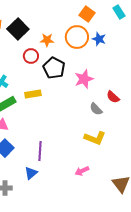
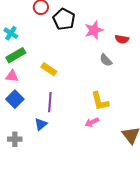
yellow rectangle: (33, 94) -> (49, 69), moved, turned 42
red semicircle: (113, 97) -> (122, 39), moved, turned -32
yellow L-shape: (95, 138) -> (100, 101), moved, turned 55

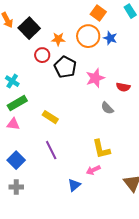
blue square: (15, 99) -> (16, 160), moved
purple line: (50, 102) -> (51, 150), turned -30
blue triangle: (41, 124) -> (74, 185), moved

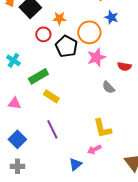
orange circle: (88, 36) -> (89, 32), moved
green rectangle: (17, 103) -> (38, 76), moved

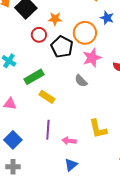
gray semicircle: (108, 87) -> (81, 81), moved
purple line: (52, 129) -> (48, 130), turned 30
pink arrow: (94, 149) -> (69, 141), moved, turned 32

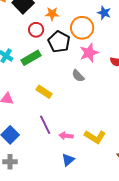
green rectangle: (34, 77) -> (31, 58), moved
yellow L-shape: (98, 129) -> (95, 137), moved, turned -45
purple line: (48, 130) -> (45, 125), turned -30

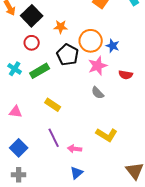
blue star: (104, 13) -> (113, 46), moved
red circle: (36, 30) -> (32, 43), moved
gray semicircle: (78, 76) -> (98, 93), moved
yellow L-shape: (95, 137) -> (107, 135), moved

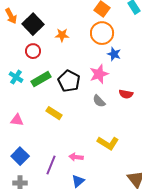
orange circle: (91, 41) -> (102, 33), moved
black pentagon: (68, 55) -> (69, 81), moved
red semicircle: (126, 75) -> (126, 94), moved
purple line: (54, 138) -> (51, 165), moved, turned 48

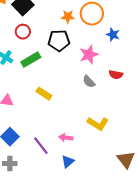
orange star: (62, 35) -> (68, 17), moved
blue star: (114, 54) -> (113, 35), moved
black pentagon: (69, 81) -> (59, 41), moved, turned -30
purple line: (51, 165) -> (41, 146), turned -60

